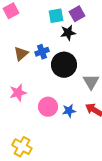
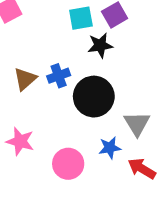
pink star: (18, 93) -> (20, 141), turned 30
blue star: (69, 111) -> (110, 148), moved

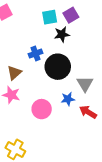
brown triangle: (25, 79) -> (14, 73), moved

